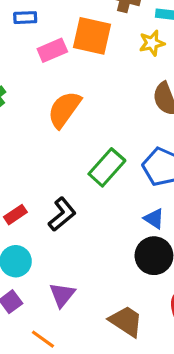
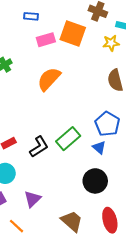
green rectangle: (107, 167) -> (68, 139), moved
blue triangle: (154, 219) -> (99, 148), moved

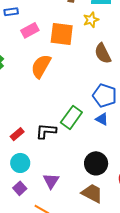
orange square: (73, 34) -> (62, 34), moved
black L-shape: (39, 147) -> (46, 131), turned -130
black circle: (95, 181) -> (96, 163), moved

